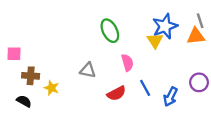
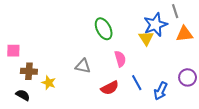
gray line: (200, 21) -> (175, 11), moved

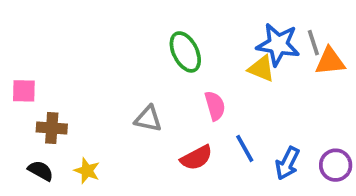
gray line: (175, 11) -> (313, 43), moved
blue star: (155, 25) -> (278, 45), turned 30
yellow triangle: (146, 38) -> (261, 69), turned -35
purple circle: (188, 77) -> (336, 165), moved
yellow star: (49, 83) -> (87, 171), moved

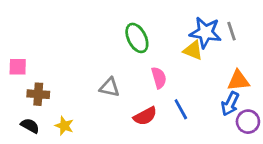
orange triangle: (330, 61) -> (238, 80), moved
blue arrow: (287, 163) -> (230, 104), moved

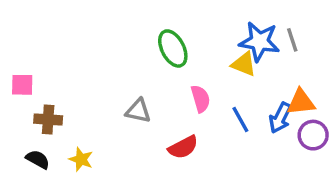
blue arrow: (230, 104) -> (280, 118), moved
blue line: (181, 109) -> (240, 120), moved
purple circle: (248, 122) -> (313, 135), moved

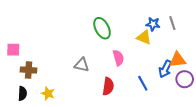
blue star: (259, 42) -> (153, 24), size x0.6
blue line: (240, 120) -> (143, 83), moved
red semicircle: (183, 147) -> (108, 86), turned -54
black semicircle: (38, 159) -> (22, 93), turned 64

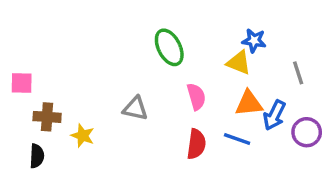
gray line: (172, 23) -> (298, 73), moved
orange triangle: (178, 60) -> (249, 103), moved
blue line: (143, 83) -> (237, 139), turned -42
red semicircle: (108, 86) -> (196, 144), moved
yellow star: (48, 93) -> (83, 136), moved

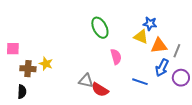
gray line: (298, 73) -> (177, 51), moved, turned 40
orange triangle: (249, 103) -> (159, 46), moved
gray triangle: (135, 108) -> (86, 81), moved
yellow star: (83, 136) -> (46, 64), moved
red semicircle: (196, 144) -> (100, 90), moved, turned 114

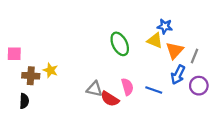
green ellipse: (100, 28) -> (120, 44), moved
orange triangle: (159, 46) -> (175, 50), turned -42
pink semicircle: (116, 57) -> (127, 87), moved

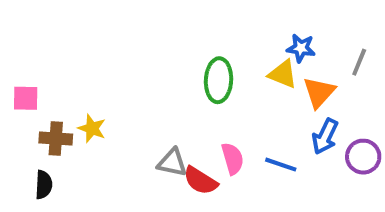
green ellipse: (120, 44) -> (219, 80), turned 30
gray line: (194, 56) -> (359, 62), moved

